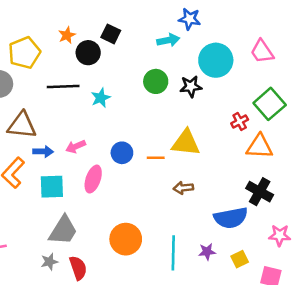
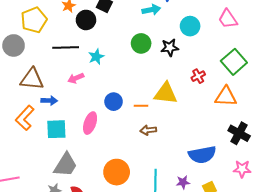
cyan circle: (216, 60) -> (190, 26), size x0.7
red cross: (240, 121) -> (198, 76), moved
pink arrow: (76, 147) -> (76, 78), moved
brown arrow: (183, 188) -> (148, 130), moved
black cross: (260, 192) -> (239, 133), moved

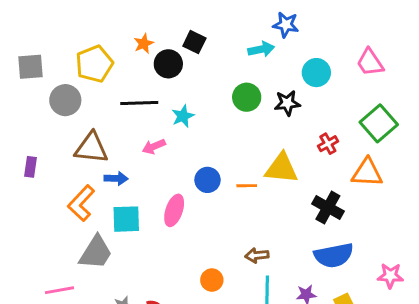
brown arrow: (148, 130) -> (257, 255), moved
black cross: (239, 133) -> (328, 207), moved
gray trapezoid: (66, 165) -> (96, 252), moved
orange circle: (117, 172) -> (212, 280), size x0.6

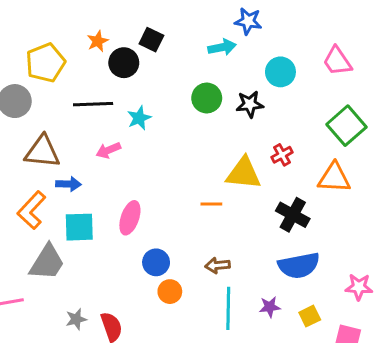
red cross: (328, 144) -> (282, 155), moved
blue circle: (207, 180) -> (156, 262), moved
orange line: (247, 186) -> (211, 204), moved

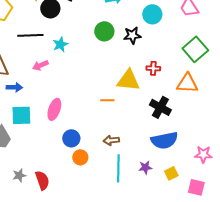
red cross: (282, 155) -> (153, 68), turned 32

